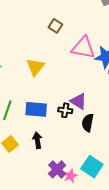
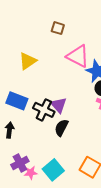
brown square: (55, 26) -> (58, 28), turned -32
black cross: (65, 110) -> (44, 110), size x1.5

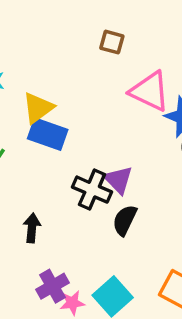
yellow triangle: (28, 61) -> (38, 108), moved
blue rectangle: (17, 101) -> (48, 134), moved

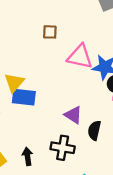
black cross: (92, 190) -> (63, 148), moved
black semicircle: (125, 220) -> (94, 130), moved

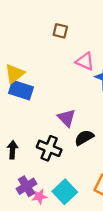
pink triangle: (80, 57) -> (85, 61), size x0.7
black semicircle: (94, 130) -> (84, 138), turned 36

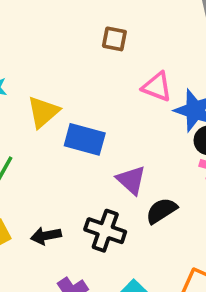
blue rectangle: (21, 90) -> (85, 139), moved
black arrow: (13, 150) -> (46, 236), turned -102

